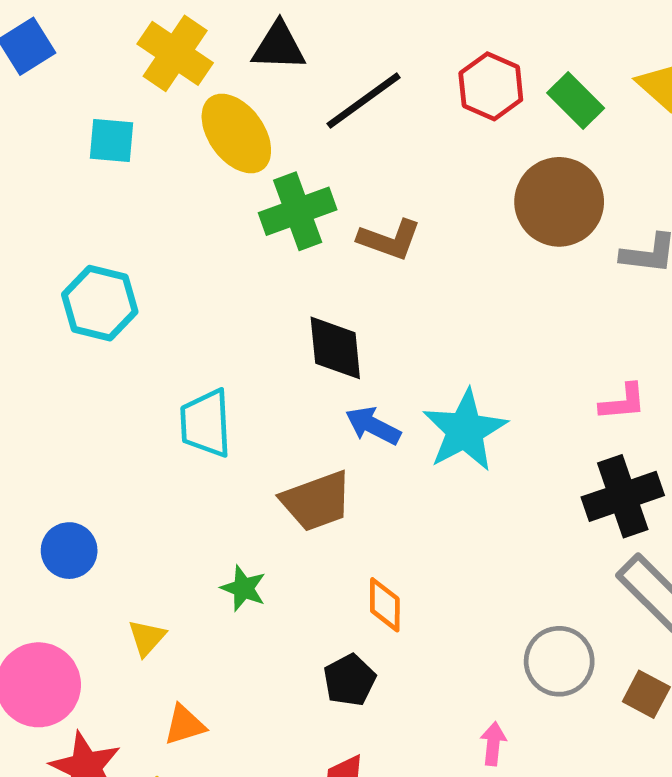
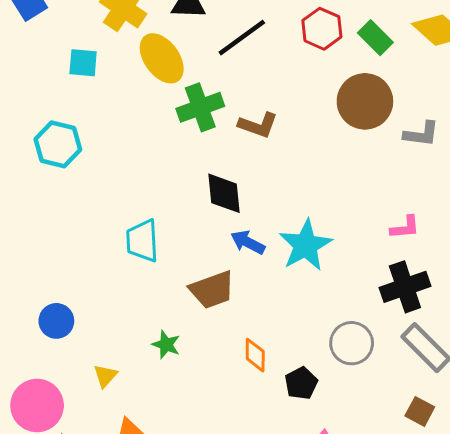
cyan hexagon: (100, 303) -> (58, 144), moved
gray circle: (559, 661) -> (352, 343), moved
black pentagon: (349, 680) -> (301, 383), moved

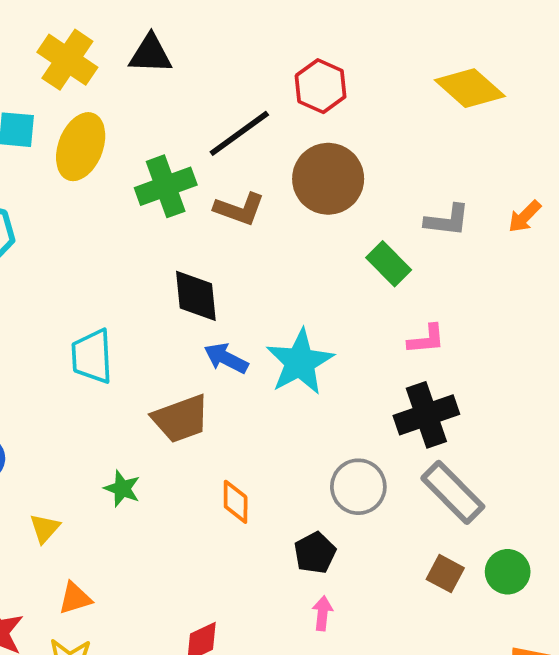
black line: (242, 38) -> (239, 133), moved
green rectangle: (375, 38) -> (389, 264), moved
yellow ellipse: (162, 58) -> (81, 147), moved, turned 57
brown circle: (365, 101) -> (328, 179), moved
black pentagon: (301, 383) -> (315, 553), moved

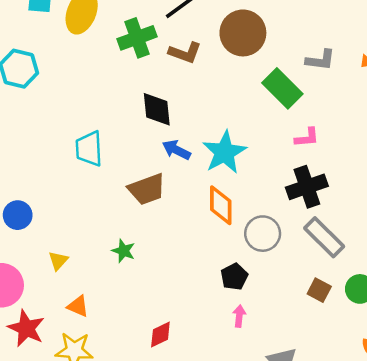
green rectangle: (389, 264) -> (282, 88), size x1.4
green star: (122, 489) -> (123, 251), moved
orange diamond: (236, 502) -> (221, 205), moved, size x1.4
orange triangle: (75, 598) -> (78, 306), turned 40

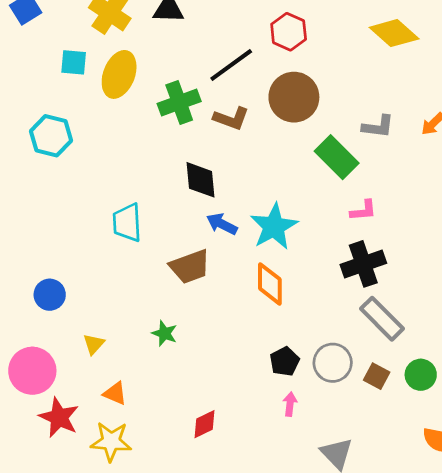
gray circle: (263, 234) -> (333, 363), moved

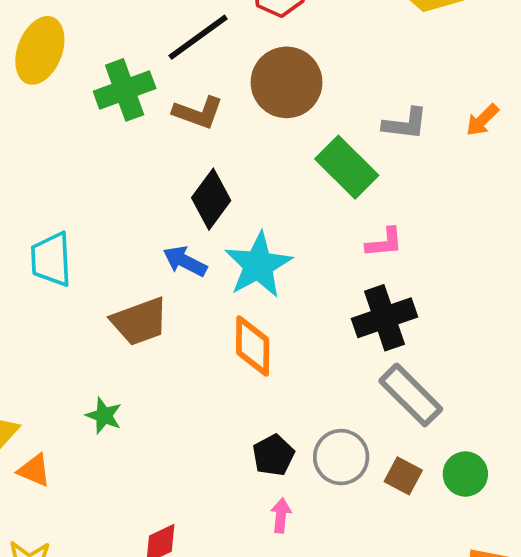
black diamond: (200, 180) -> (211, 199), moved, turned 42
orange triangle: (115, 393) -> (34, 470), moved

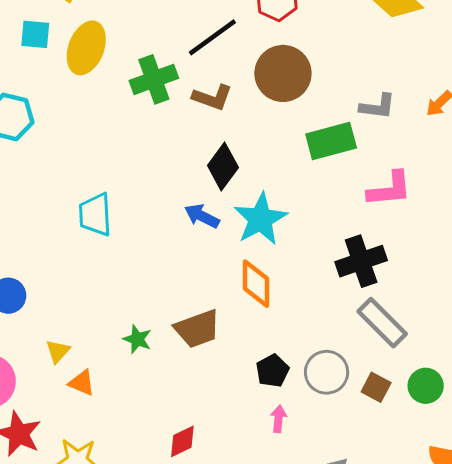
green rectangle: (347, 167) -> (331, 141), turned -60
pink L-shape: (384, 242) -> (390, 189), moved, size x1.5
brown trapezoid: (140, 322) -> (197, 329), moved

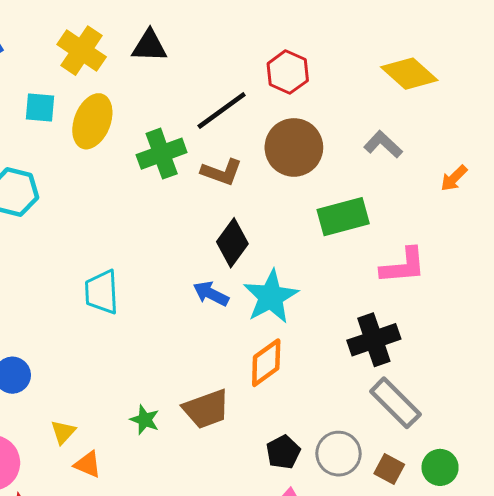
gray L-shape: (378, 106) -> (383, 144), moved, turned -144
orange diamond: (256, 284) -> (266, 363), turned 54

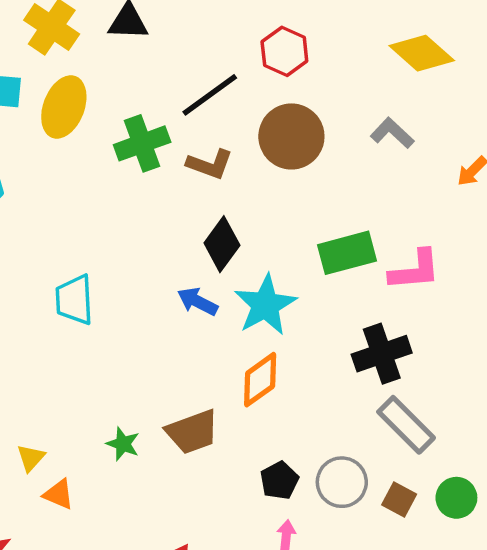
green rectangle: (343, 217) -> (347, 253), moved

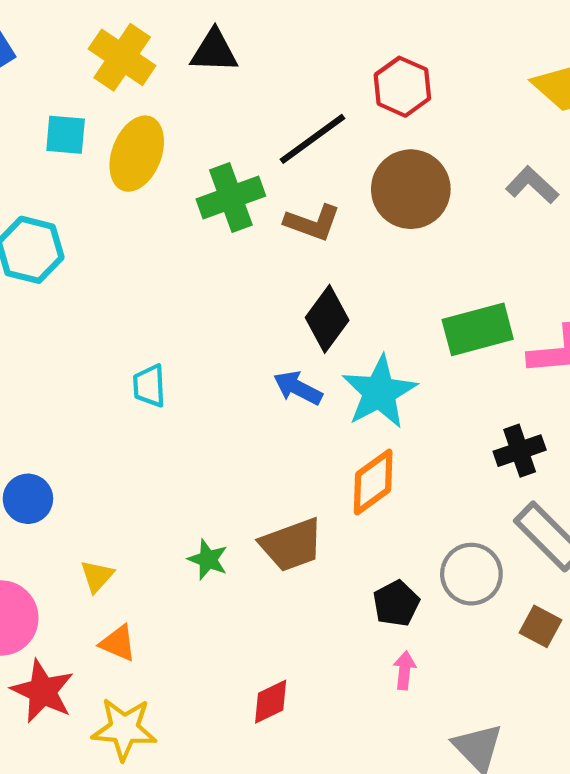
cyan trapezoid: (74, 300) -> (149, 386), size x0.7
black cross: (382, 354) -> (520, 451), size x0.7
gray circle: (342, 482) -> (471, 574), moved
orange triangle: (59, 494) -> (118, 643), moved

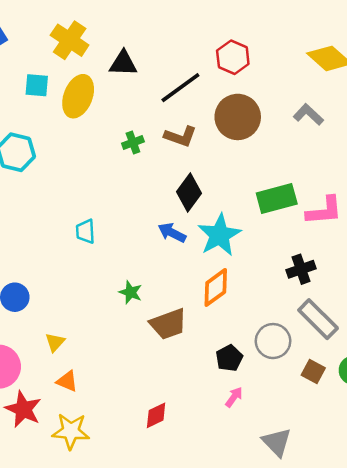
black triangle: (214, 51) -> (123, 63), moved
green cross: (231, 198) -> (133, 143), moved, size x0.6
green star: (208, 559) -> (130, 292), moved
pink arrow: (405, 670) -> (234, 397), turned 30

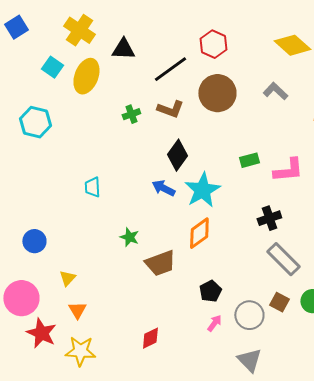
cyan square: (37, 85) -> (52, 67), turned 30
green rectangle: (277, 199) -> (249, 160), size x0.6
gray circle: (273, 341) -> (249, 315), moved
orange triangle: (67, 381) -> (77, 310), turned 36

